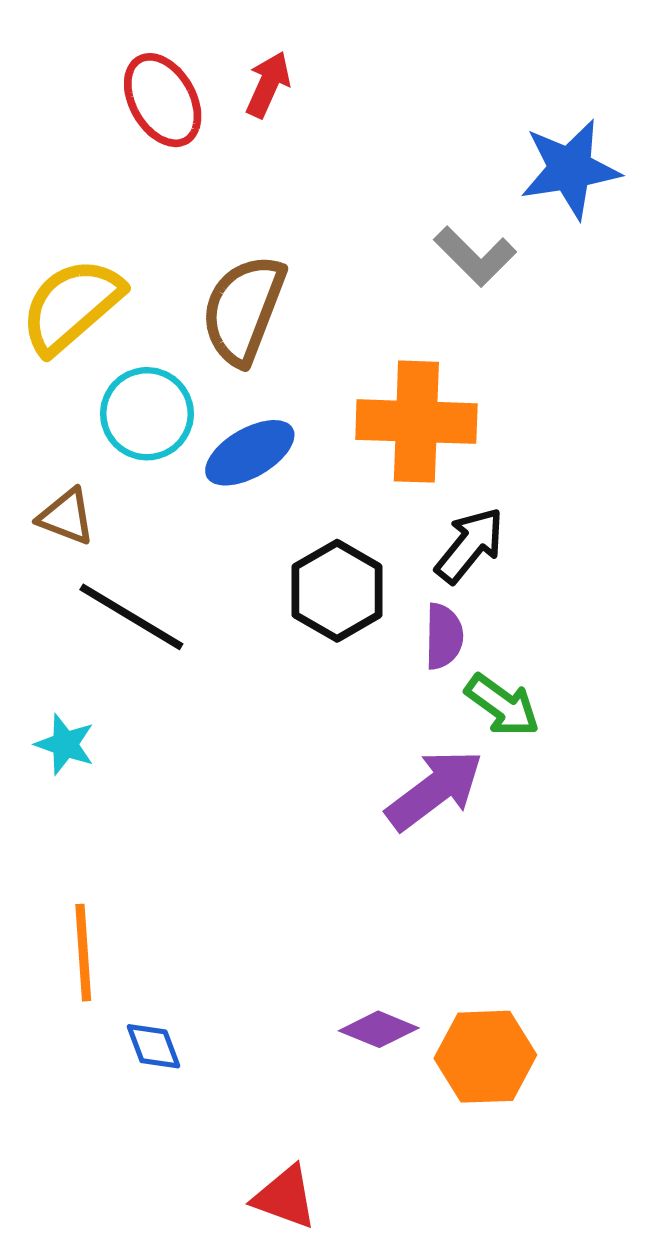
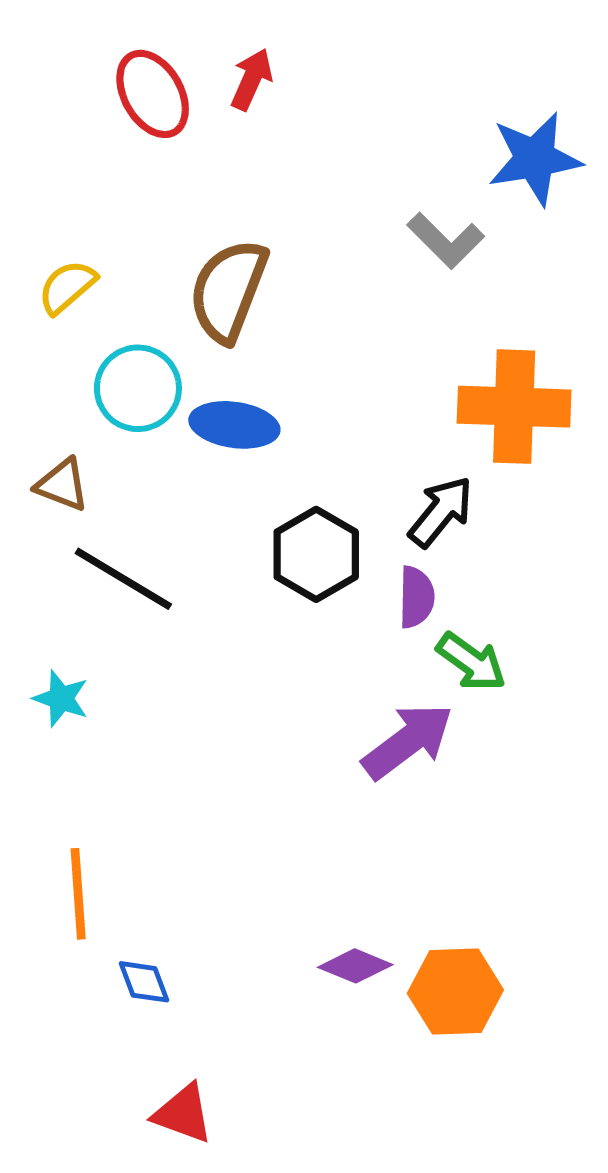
yellow semicircle: (72, 306) -> (67, 287), size x0.6
orange cross: (416, 422) -> (514, 407), moved
blue ellipse: (250, 453) -> (234, 425), turned 38
red triangle: (285, 1197) -> (183, 1114), moved

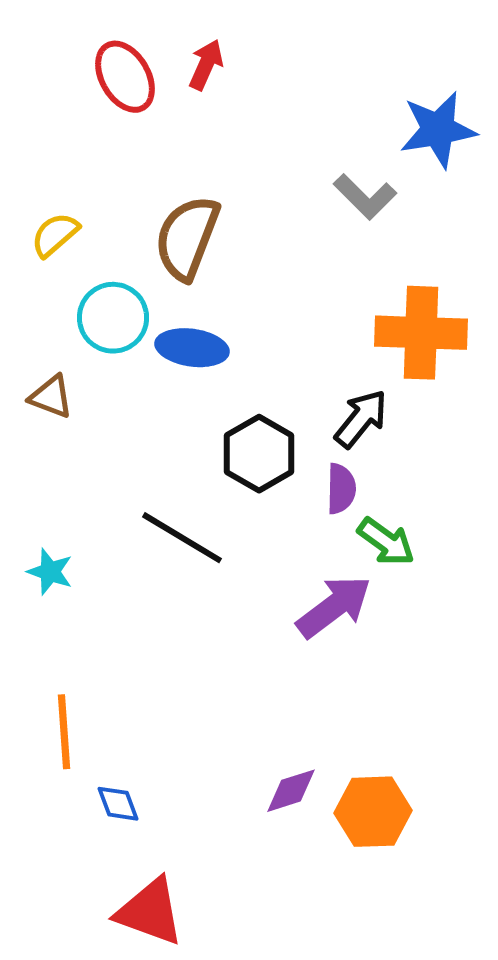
black line: (123, 579) -> (182, 538), moved
purple diamond: (355, 966) -> (291, 791), turned -40
red triangle: (183, 1114) -> (150, 912), size x1.4

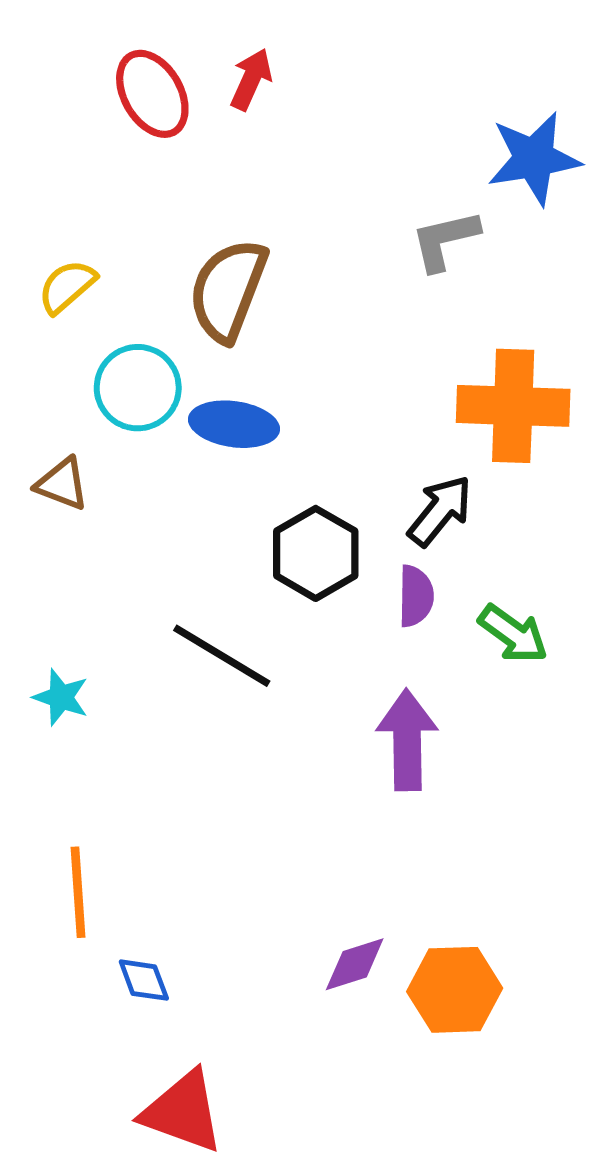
gray L-shape: (365, 197) -> (445, 240), turned 122
green arrow: (386, 542) -> (513, 634), moved
purple arrow: (334, 607) -> (407, 740), turned -54

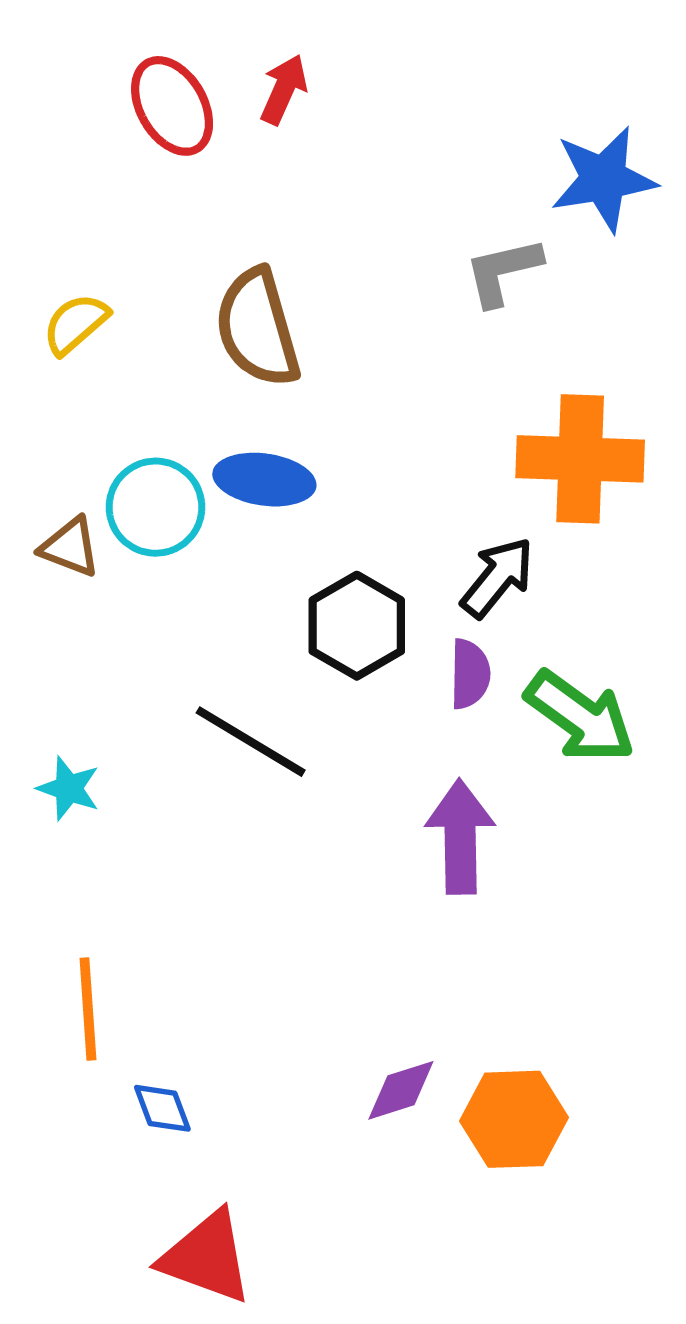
brown semicircle: (228, 290) -> (258, 328), turned -37
cyan circle: (138, 388) -> (155, 507), moved
green arrow: (513, 634) -> (580, 717), size x1.4

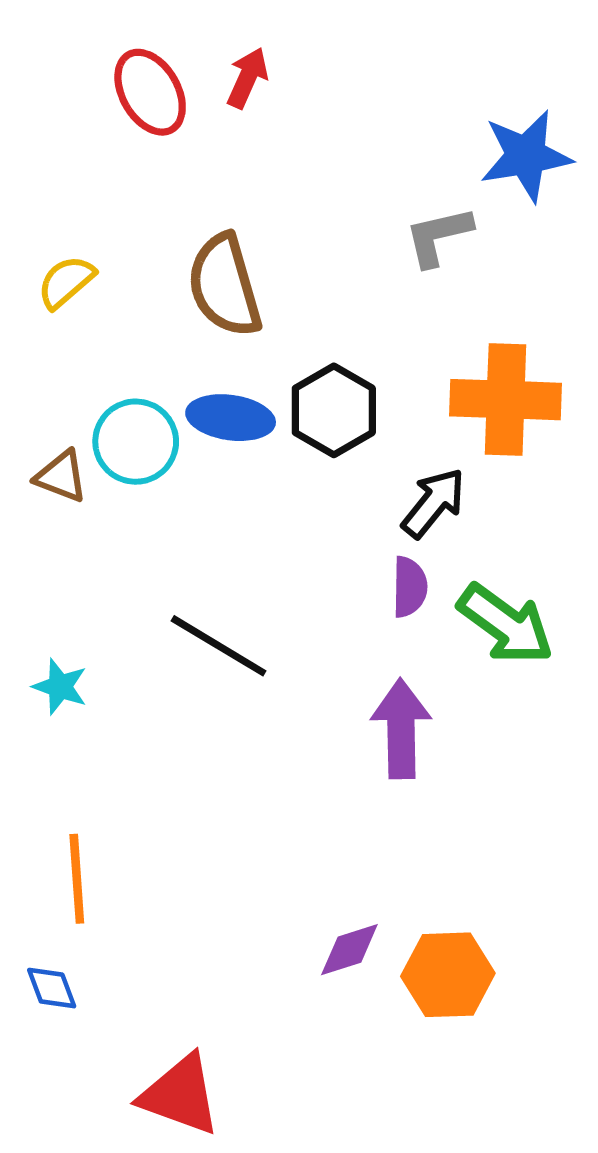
black hexagon: (357, 626) -> (334, 410), moved
blue diamond: (162, 1108) -> (52, 988), moved

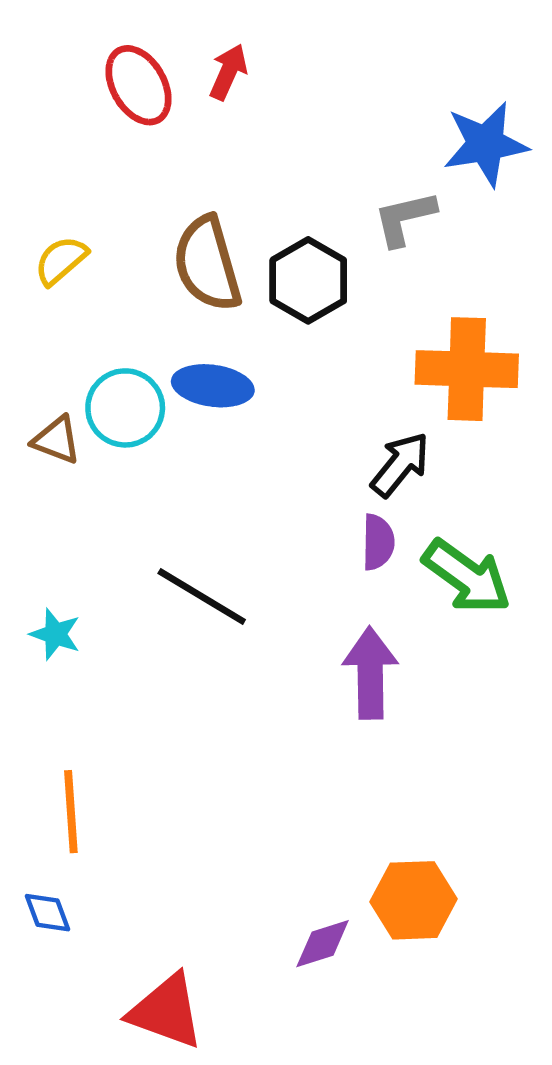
black hexagon: (334, 410) -> (308, 280), moved
purple diamond: (349, 950) -> (323, 944), moved

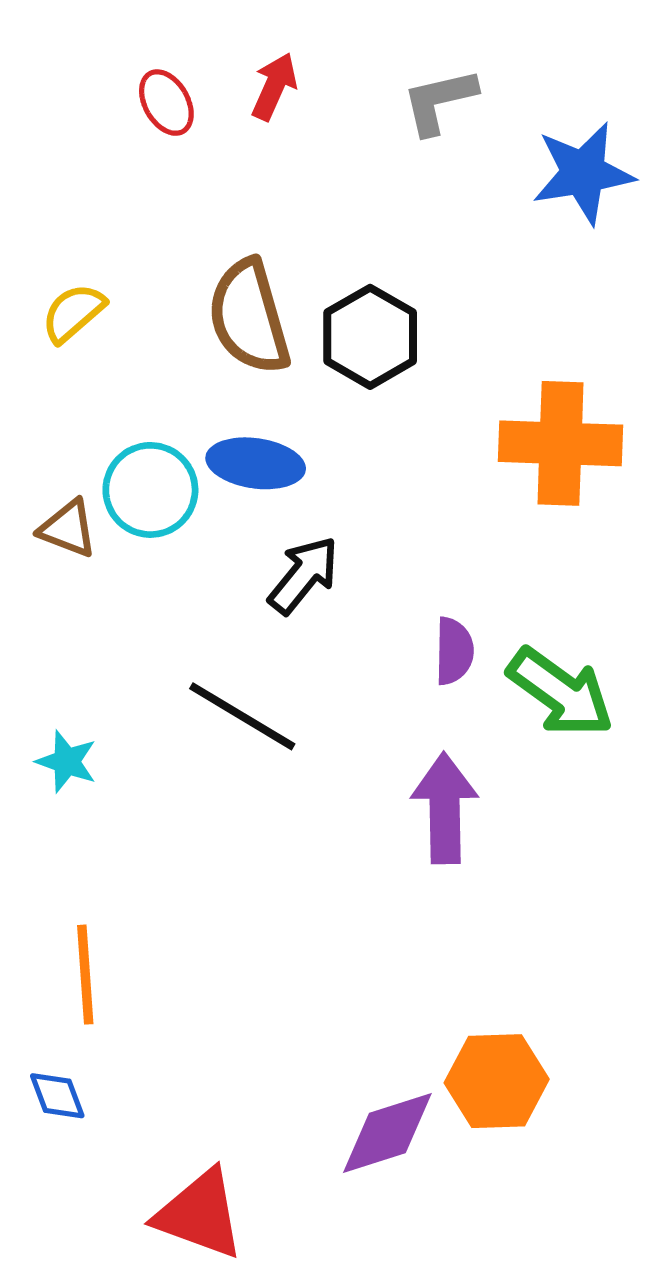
red ellipse: (138, 85) -> (166, 103), size x0.7
gray L-shape: (405, 218) -> (439, 101), moved
black arrow: (400, 464) -> (304, 575), moved
purple diamond: (323, 944) -> (387, 1133), size x1.4

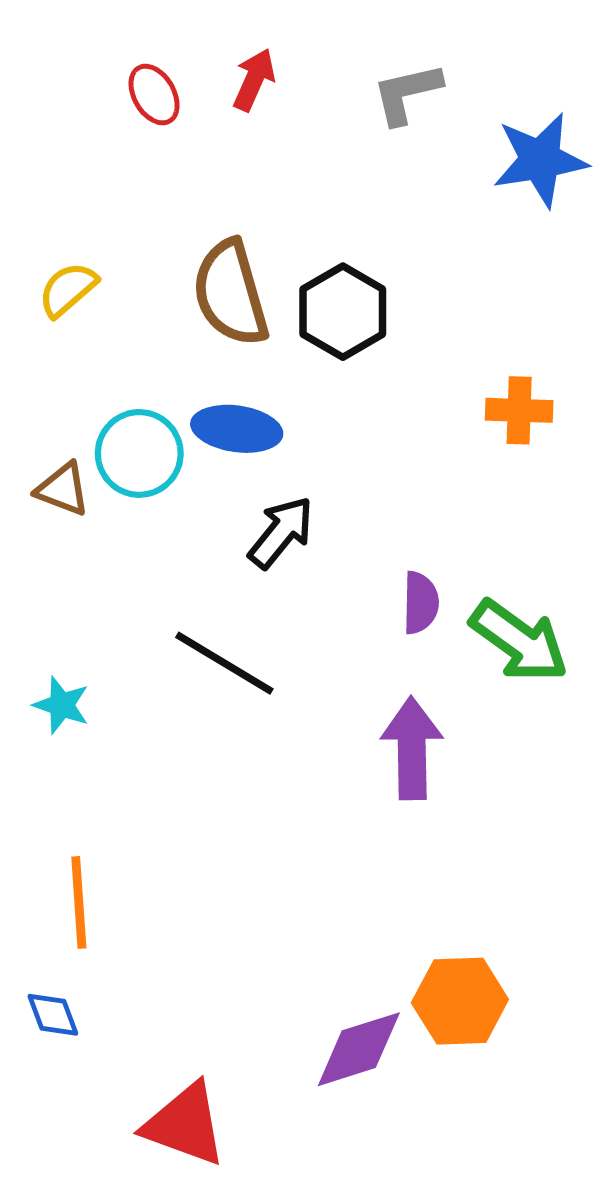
orange cross: (561, 443) -> (519, 410), size x0.6

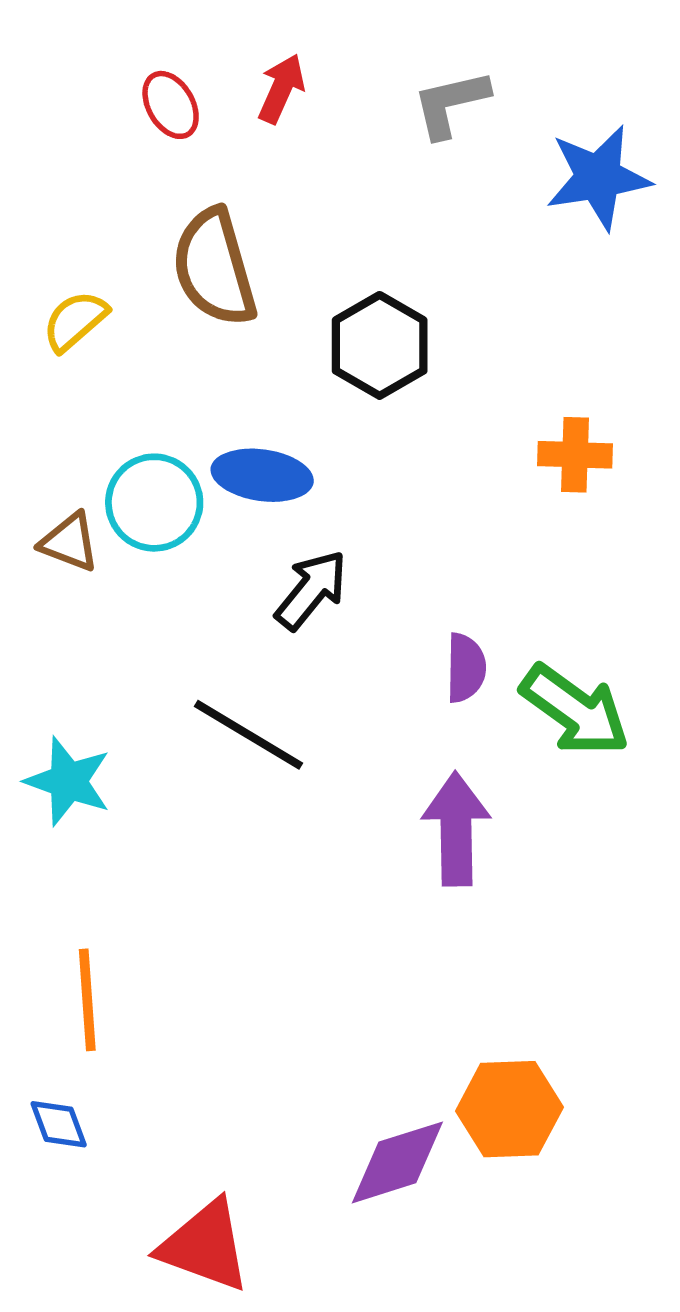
brown semicircle: (231, 293) -> (214, 268), moved
cyan star: (62, 705) -> (68, 781), size x1.4

